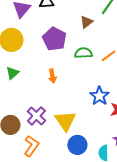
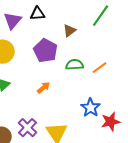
brown triangle: (86, 22) -> (70, 31), moved
orange arrow: (52, 76) -> (44, 88), turned -120

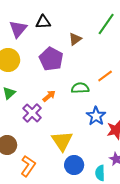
green semicircle: (75, 65) -> (80, 88), moved
purple cross: (28, 128) -> (32, 113), moved

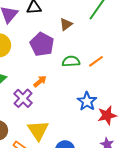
green semicircle: (80, 88) -> (71, 61), moved
yellow triangle: (62, 141) -> (38, 130), moved

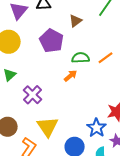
orange arrow: (40, 81) -> (71, 76), moved
blue star: (87, 101) -> (97, 128), moved

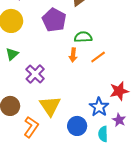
orange line: (106, 58) -> (98, 57), moved
orange arrow: (71, 76) -> (73, 55), turned 136

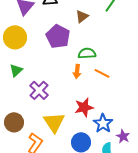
orange line: (98, 57) -> (102, 73), turned 63
red star: (119, 91) -> (84, 107), moved

